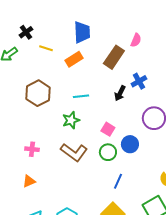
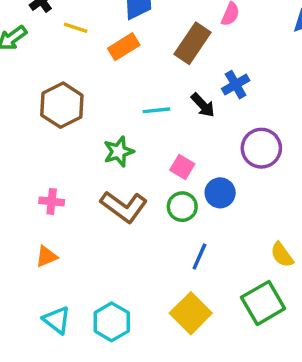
black arrow: (120, 93) -> (203, 105), turned -70
cyan line: (81, 96) -> (156, 110), moved

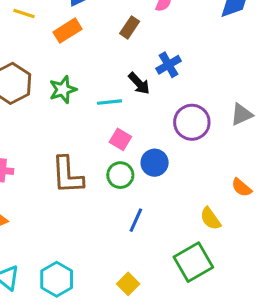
brown rectangle: (193, 43) -> (130, 27), size x0.6
cyan line: (156, 110) -> (109, 102), moved
green star: (119, 152) -> (63, 90), moved
brown L-shape: (124, 207) -> (68, 175), turned 51
yellow square: (191, 313) -> (128, 284), moved, size x0.6

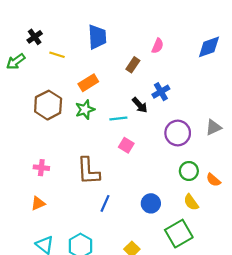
orange rectangle: (68, 31) -> (88, 83), moved
blue circle: (155, 163) -> (151, 203), moved
green circle: (120, 175) -> (189, 171), moved
blue line: (136, 220) -> (105, 203), moved

